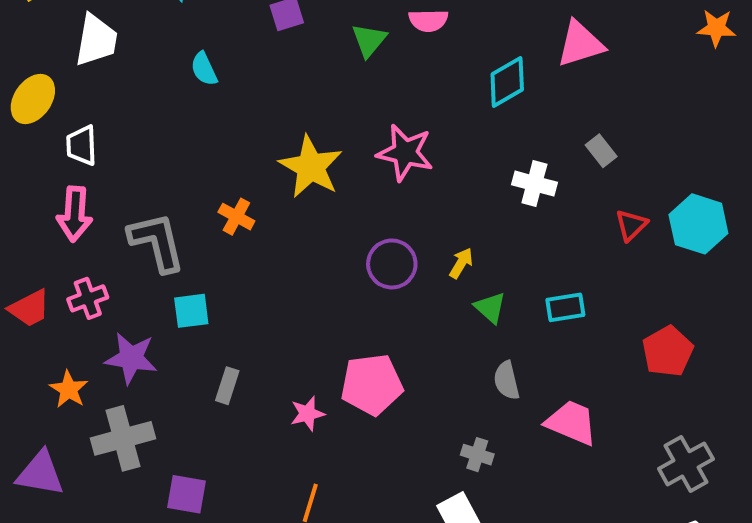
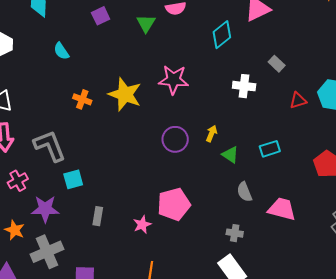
orange cross: (236, 217) -> (82, 99), moved
red triangle: (631, 225) -> (298, 100), turned 36

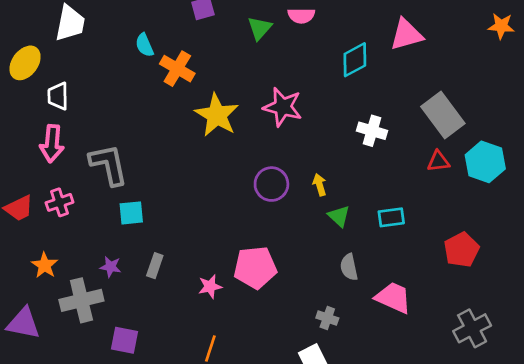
gray rectangle: (277, 64) -> (443, 115), moved, size x2.0
orange cross: (82, 99) -> (177, 69), moved, size x1.4
yellow arrow: (212, 134) -> (320, 185), turned -49
purple star: (45, 209) -> (111, 267), moved, size x0.6

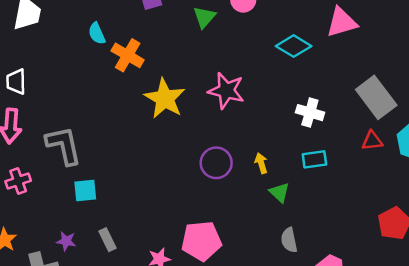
cyan diamond: (355, 60) -> (294, 46), turned 60
cyan rectangle: (391, 217) -> (314, 159), moved
gray rectangle: (155, 266) -> (108, 240), turned -45

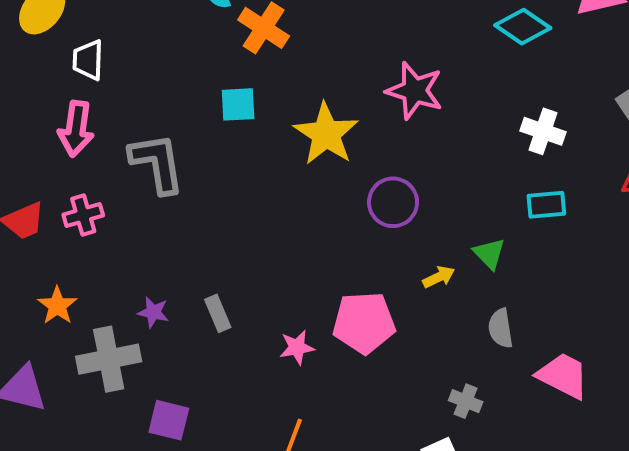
yellow star: (165, 99) -> (326, 134), moved
yellow arrow: (261, 163) -> (439, 277), moved, turned 78
cyan square: (85, 191) -> (238, 104), moved

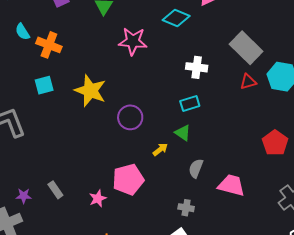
pink star: (415, 91) -> (133, 41), moved
cyan rectangle: (546, 205) -> (190, 104), moved
gray semicircle: (501, 328) -> (196, 168), turned 42

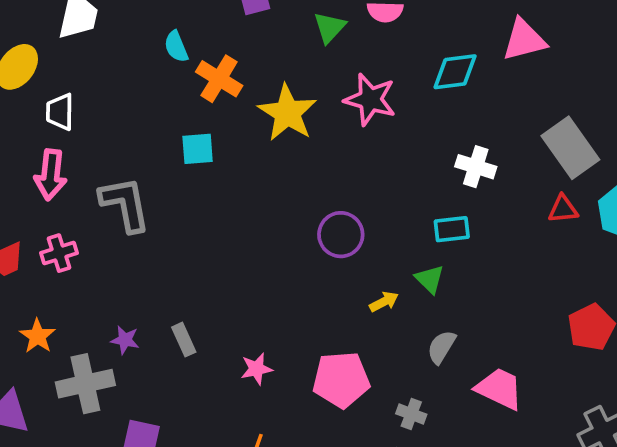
cyan diamond: (176, 18) -> (455, 72), turned -40
yellow star: (90, 91) -> (287, 113), moved
pink pentagon: (128, 180) -> (341, 380), moved

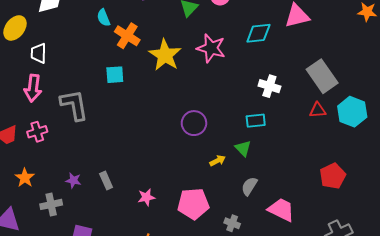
gray cross: (85, 384) -> (51, 204), size x0.7

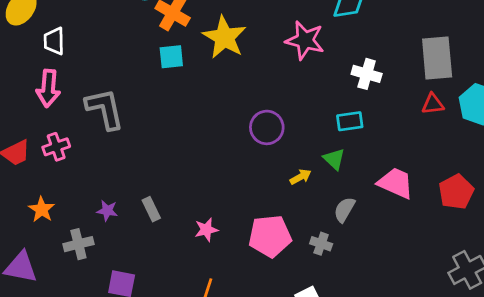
pink star: (211, 48) -> (305, 40), moved
cyan square: (115, 75) -> (171, 57), moved
gray rectangle: (322, 76) -> (437, 58), turned 32
pink trapezoid: (281, 210) -> (396, 183), moved
gray cross: (232, 223) -> (321, 244), moved

